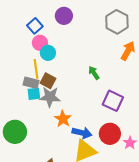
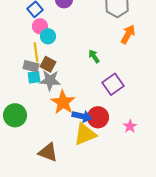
purple square: (113, 101) -> (113, 84), turned 30
orange star: (63, 119) -> (63, 102), size x1.4
red circle: (110, 134) -> (98, 117), moved

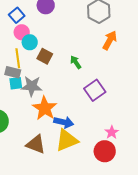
brown square: (48, 64) -> (45, 56), moved
red circle: (98, 117) -> (105, 151), moved
brown triangle: (48, 152) -> (36, 144), moved

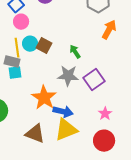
cyan circle: (30, 42) -> (30, 44), moved
gray star: (32, 86) -> (68, 76), moved
pink star: (112, 132) -> (105, 114), moved

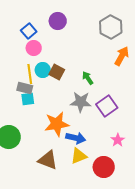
orange star: (44, 98) -> (57, 124), turned 30
yellow triangle: (66, 130) -> (79, 156), size x0.7
red circle: (104, 141) -> (104, 167), moved

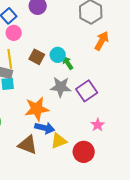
cyan circle: (43, 70) -> (58, 55), moved
blue arrow: (76, 138) -> (45, 128), moved

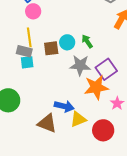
cyan circle: (58, 55) -> (67, 42), moved
brown square: (37, 57) -> (51, 48), moved, turned -35
orange star: (37, 109) -> (96, 87), moved

